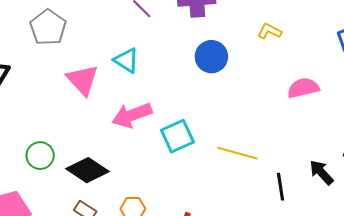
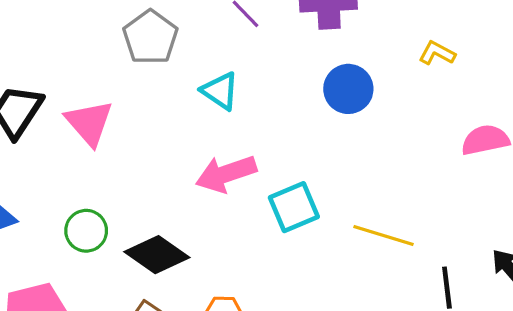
gray pentagon: (48, 27) -> (150, 37), moved
pink triangle: (83, 80) -> (89, 123), moved

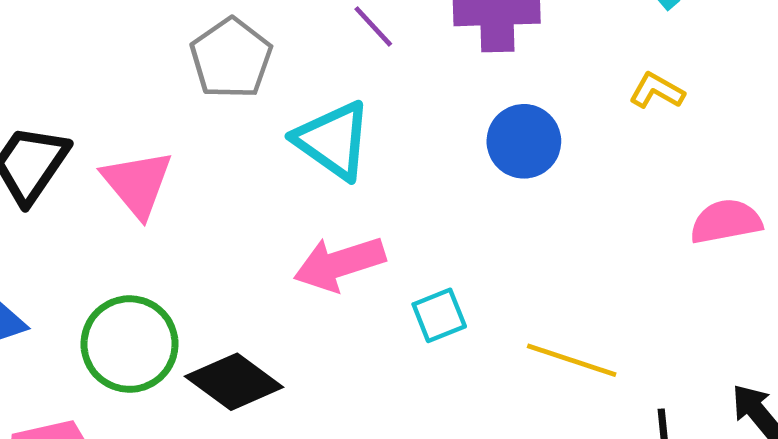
cyan triangle: (220, 91) -> (333, 140), size x1.4
cyan square: (294, 207) -> (439, 315), size x0.7
green circle: (86, 231) -> (130, 344), size x1.5

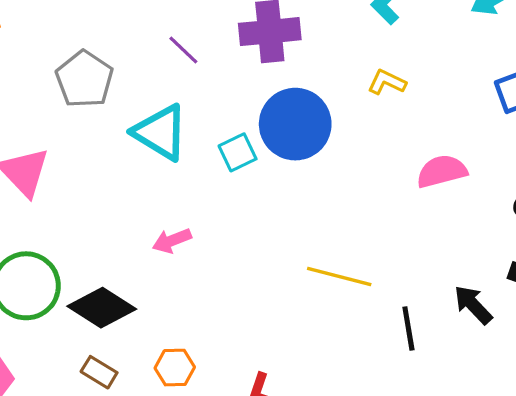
blue circle: (524, 141) -> (295, 124), size x1.4
pink arrow: (339, 264) -> (172, 241), moved, size x0.6
cyan square: (439, 315) -> (238, 152), moved

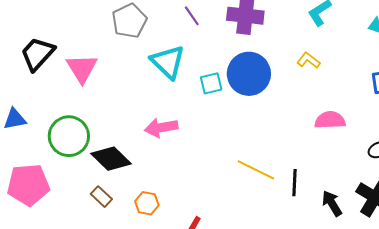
pink arrow: (172, 241) -> (161, 128), size x1.4
black line: (408, 328) -> (294, 183), moved

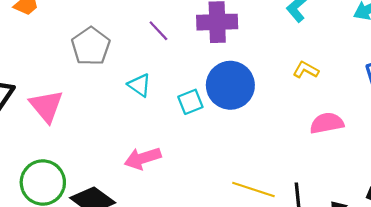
yellow L-shape: (308, 60) -> (306, 70), moved
cyan triangle: (168, 62) -> (139, 85), size x0.6

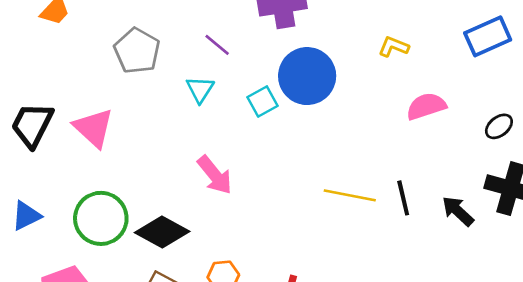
purple line: (158, 31) -> (217, 45), moved
cyan triangle: (139, 85) -> (200, 89), turned 35
pink arrow: (143, 158) -> (215, 175), turned -104

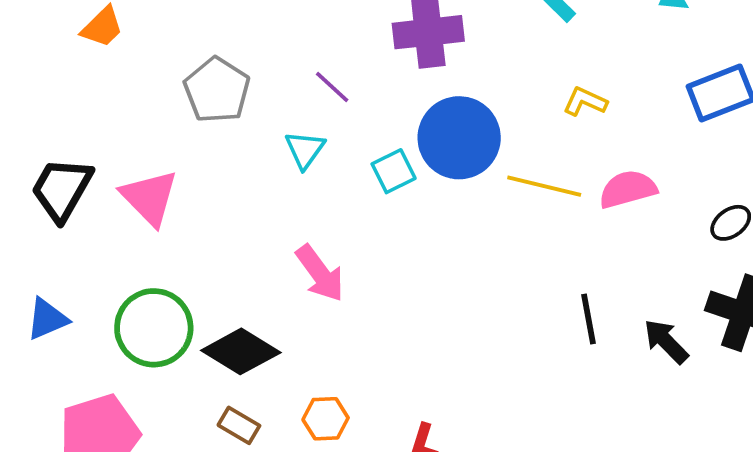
yellow line: (350, 195) -> (544, 186), moved

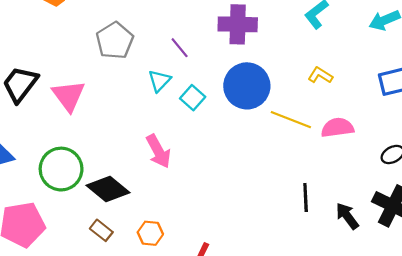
cyan square: (394, 171) -> (193, 98), moved, turned -30

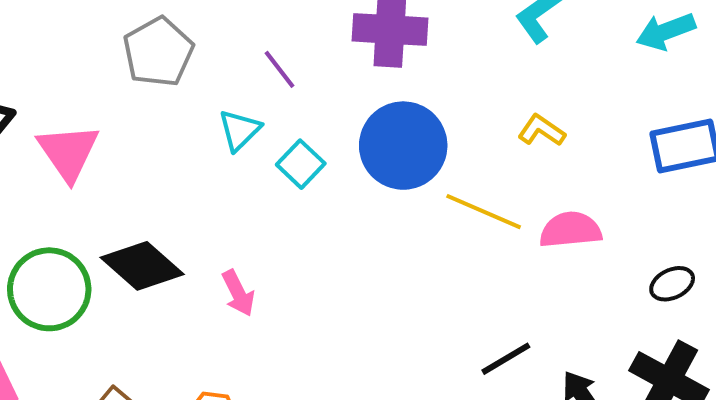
pink arrow: (158, 151) -> (238, 293), moved, size x0.7
black diamond: (108, 189) -> (142, 266), moved
black line: (306, 197) -> (506, 359), turned 60

